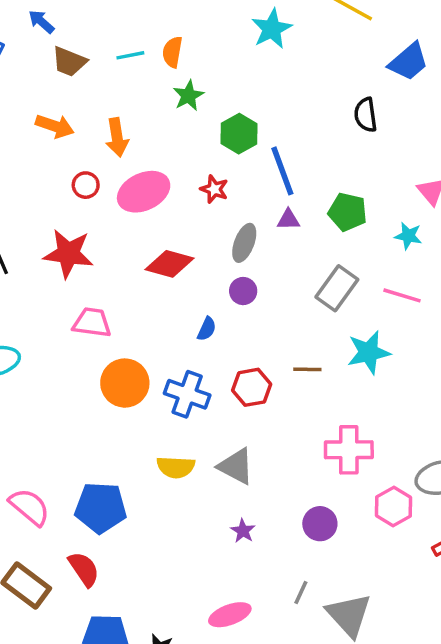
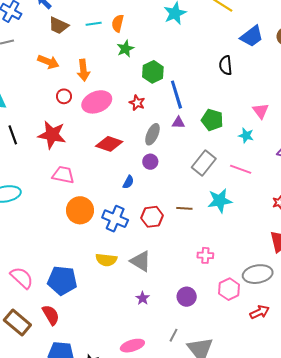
pink cross: (349, 450) -> (205, 255), size x0.6

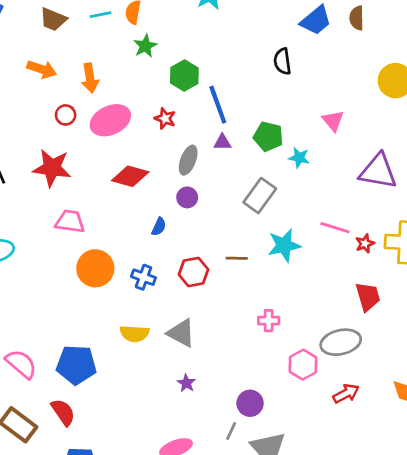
cyan star: (246, 136) -> (299, 158), moved
pink line: (241, 169) -> (335, 228), moved
blue cross: (115, 219) -> (143, 277), size x0.7
purple circle: (187, 297) -> (250, 403), moved

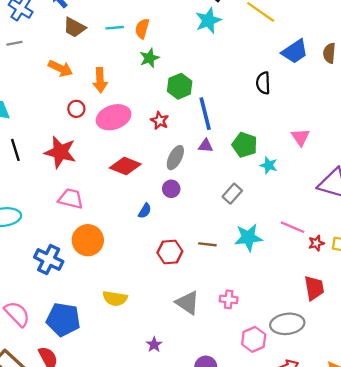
gray rectangle: (260, 196) -> (232, 194), size x0.7
blue cross: (143, 277) -> (49, 259), moved, size x1.4
gray triangle: (181, 333) -> (187, 303), moved

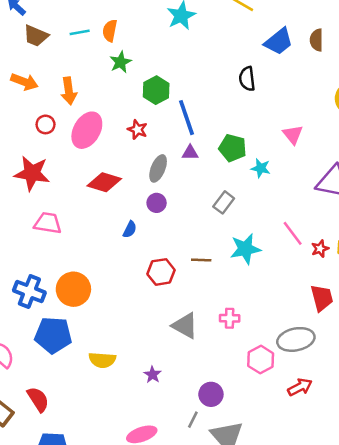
pink ellipse: (114, 117) -> (87, 130), turned -36
pink line: (293, 227) -> (293, 233), turned 35
orange circle: (88, 240) -> (73, 289), moved
yellow semicircle: (115, 298) -> (102, 360), moved
blue pentagon: (63, 320) -> (53, 335), moved

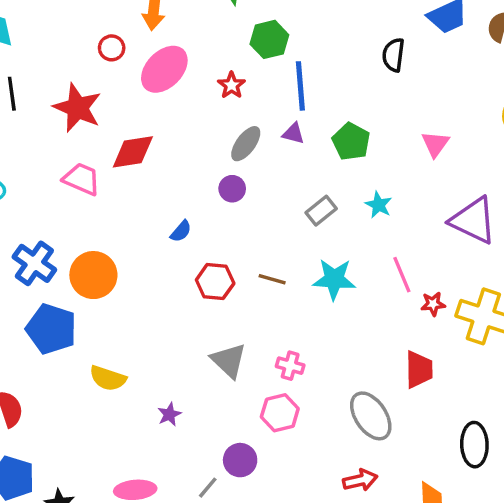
cyan star: (261, 168) -> (379, 205), moved
red diamond: (104, 182) -> (133, 152), moved, turned -40
blue semicircle: (130, 229) -> (181, 231), moved
gray ellipse: (296, 339) -> (371, 416), turned 54
pink hexagon: (261, 360) -> (280, 413), moved

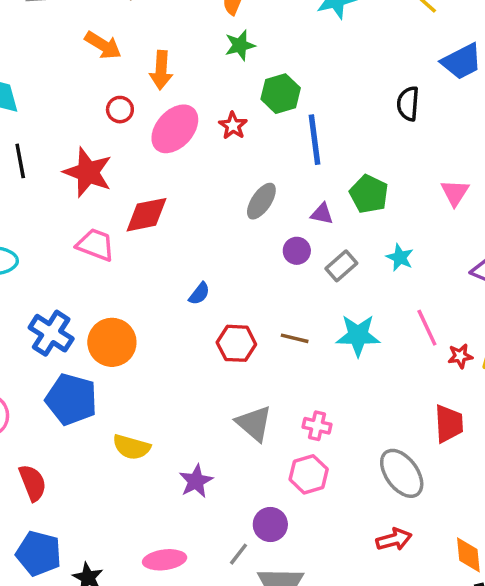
red star: (232, 85) -> (233, 126), moved
purple triangle: (293, 133) -> (322, 214), moved
purple circle: (232, 189) -> (297, 251), moved
purple star: (169, 414) -> (196, 481), size x1.4

